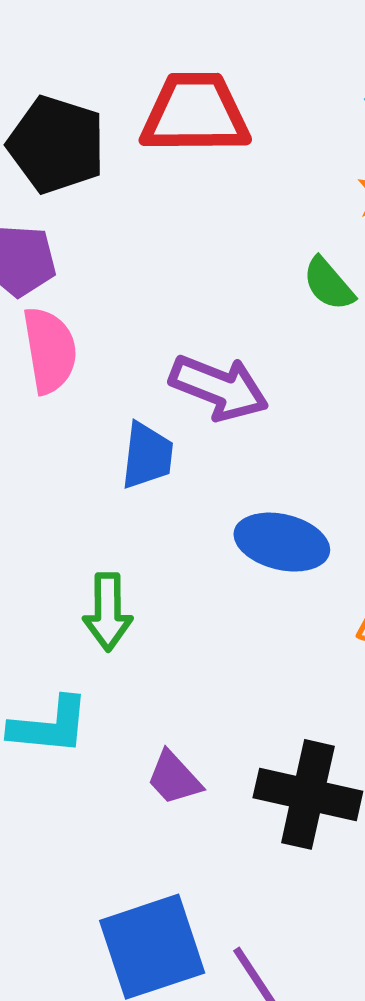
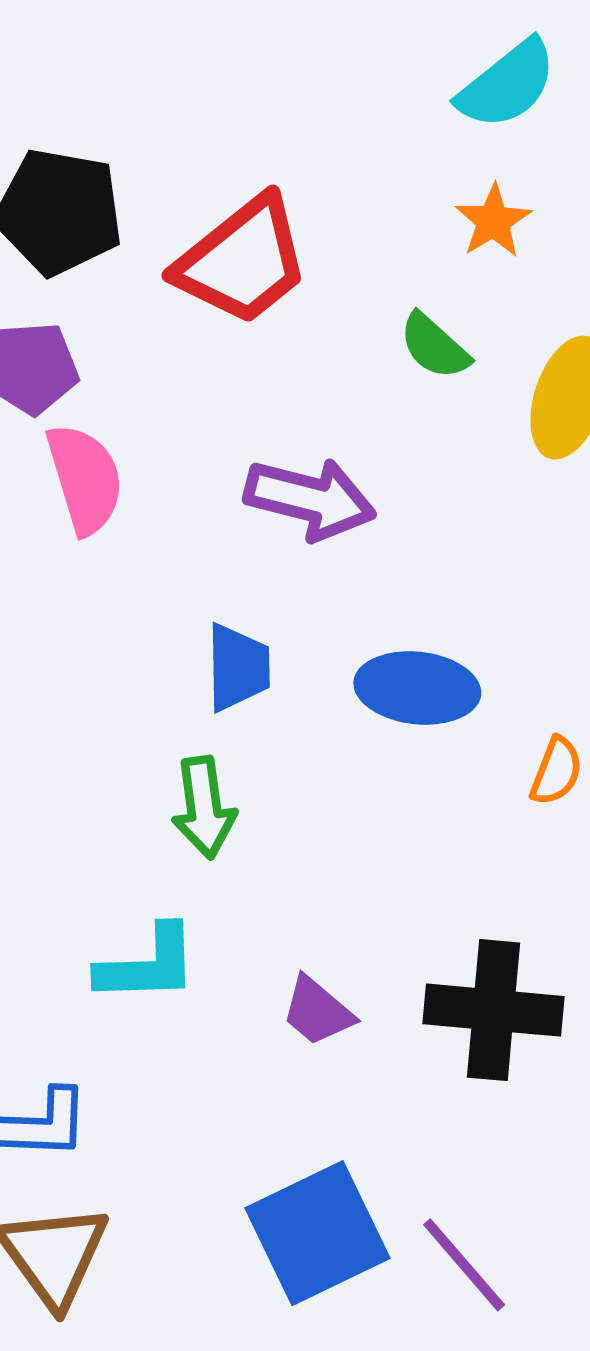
red trapezoid: (195, 113) -> (243, 261), moved, turned 149
blue trapezoid: (147, 456) -> (238, 668), moved

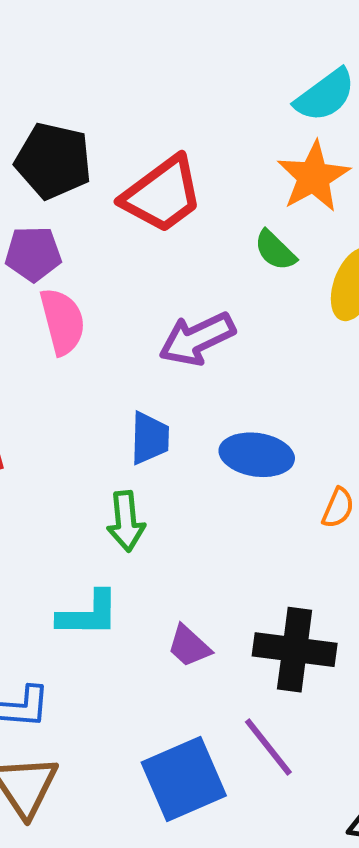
orange star: (493, 221) -> (313, 177), size x1.6
purple arrow: (310, 499) -> (197, 339), turned 138
purple line: (464, 1265) -> (268, 747), moved

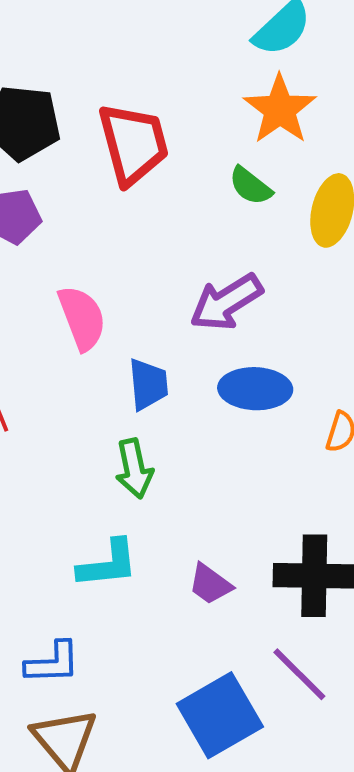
red trapezoid: (162, 194) -> (133, 144), turned -62
pink semicircle: (62, 321) -> (82, 318), moved
purple arrow: (197, 339) -> (226, 302), moved

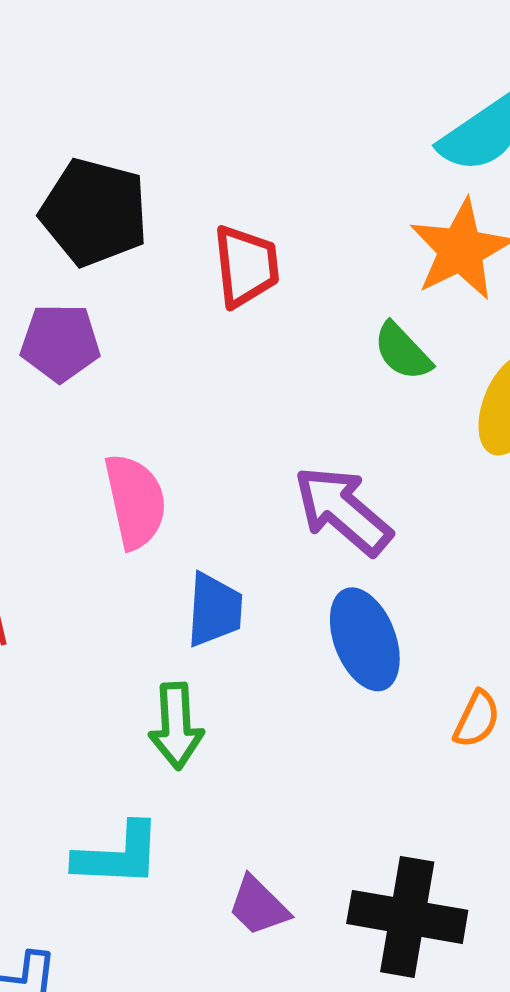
red trapezoid: (133, 144) -> (246, 266), size x0.7
purple arrow: (226, 302) -> (343, 511), turned 64
blue ellipse: (255, 389) -> (365, 639), turned 58

